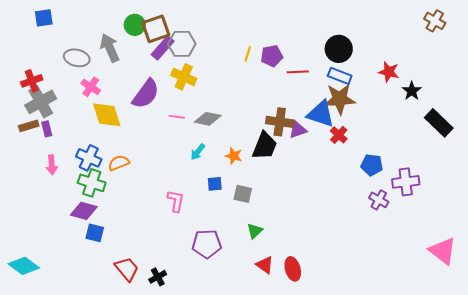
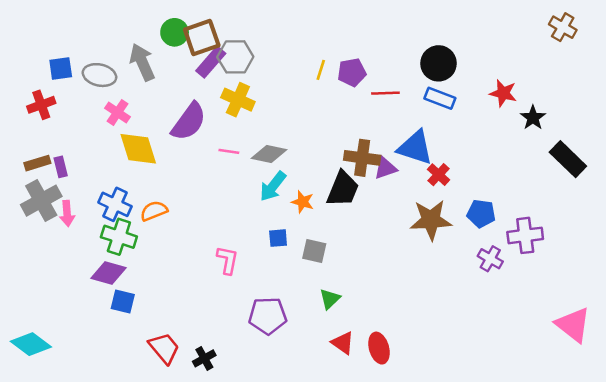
blue square: (44, 18) -> (61, 69), moved
brown star: (340, 99) -> (431, 220), moved
gray cross: (41, 102) -> (41, 201), moved
cyan arrow: (198, 152) -> (273, 186), moved, size x1.4

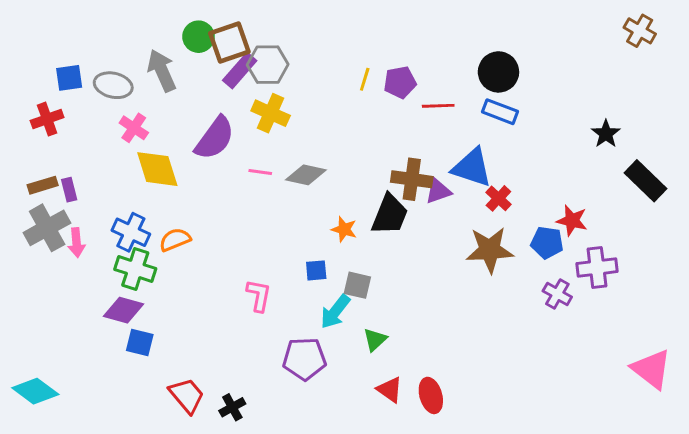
red star: (503, 93) -> (572, 220), moved
cyan arrow: (273, 186) -> (335, 312), moved

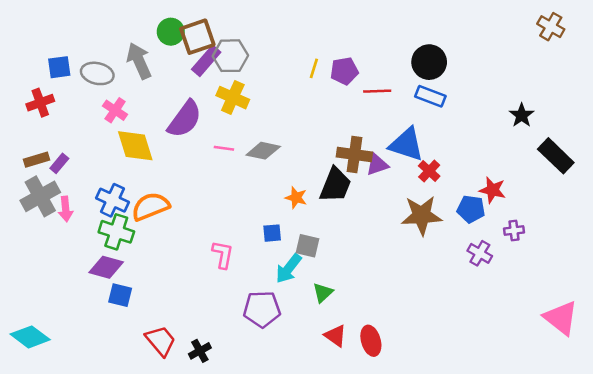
purple rectangle: (69, 190) -> (59, 163), turned 54
orange semicircle: (175, 240) -> (150, 206), size x1.4
purple cross: (597, 268) -> (514, 231), size x0.6

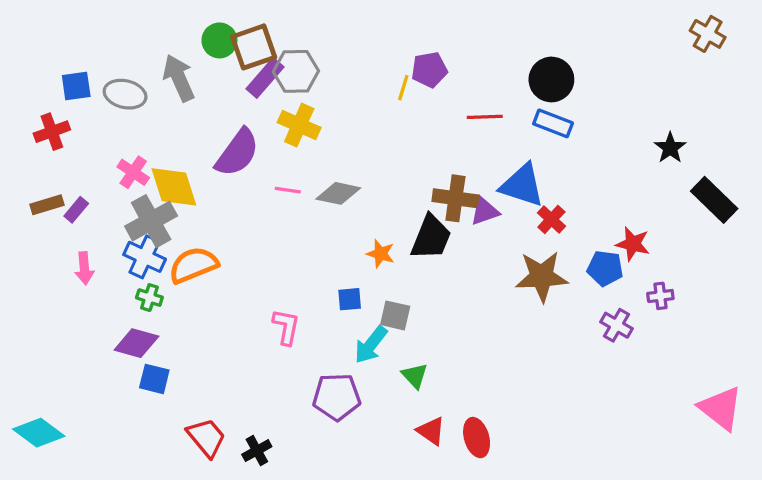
purple pentagon: (344, 71) -> (429, 70), moved
pink cross: (115, 110) -> (133, 172), moved
gray cross: (40, 196) -> (151, 221), moved
green cross: (116, 232) -> (149, 298), size x0.6
green triangle: (323, 293) -> (415, 376), turned -30

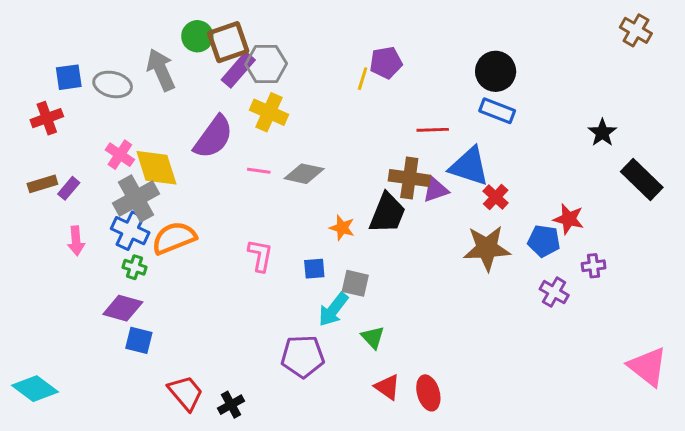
red line: (485, 117) -> (433, 130), moved
pink L-shape: (286, 327) -> (260, 256), moved

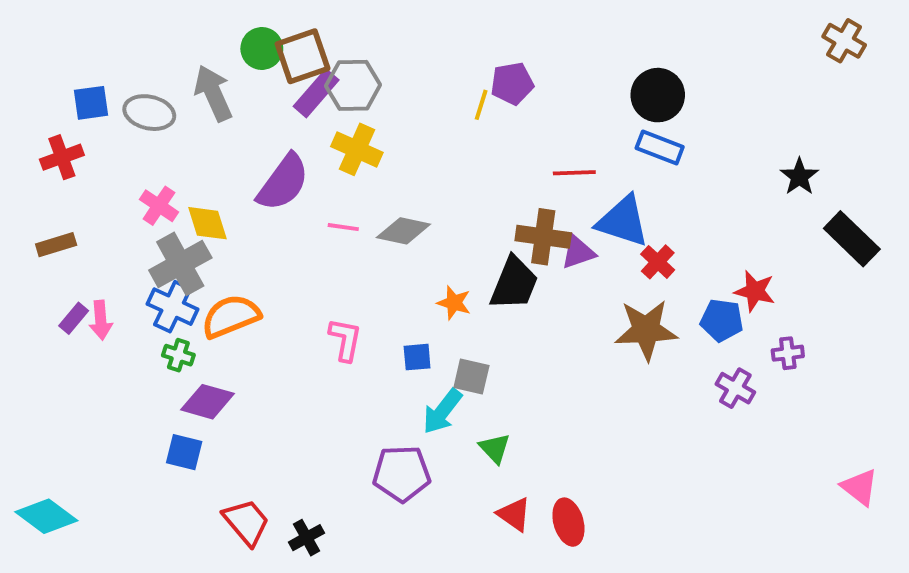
yellow diamond: (156, 168) -> (207, 223), size x0.7
purple rectangle: (69, 188) -> (74, 318), moved
purple diamond: (123, 308) -> (207, 402), moved
pink triangle: (648, 367) -> (860, 487), size x0.7

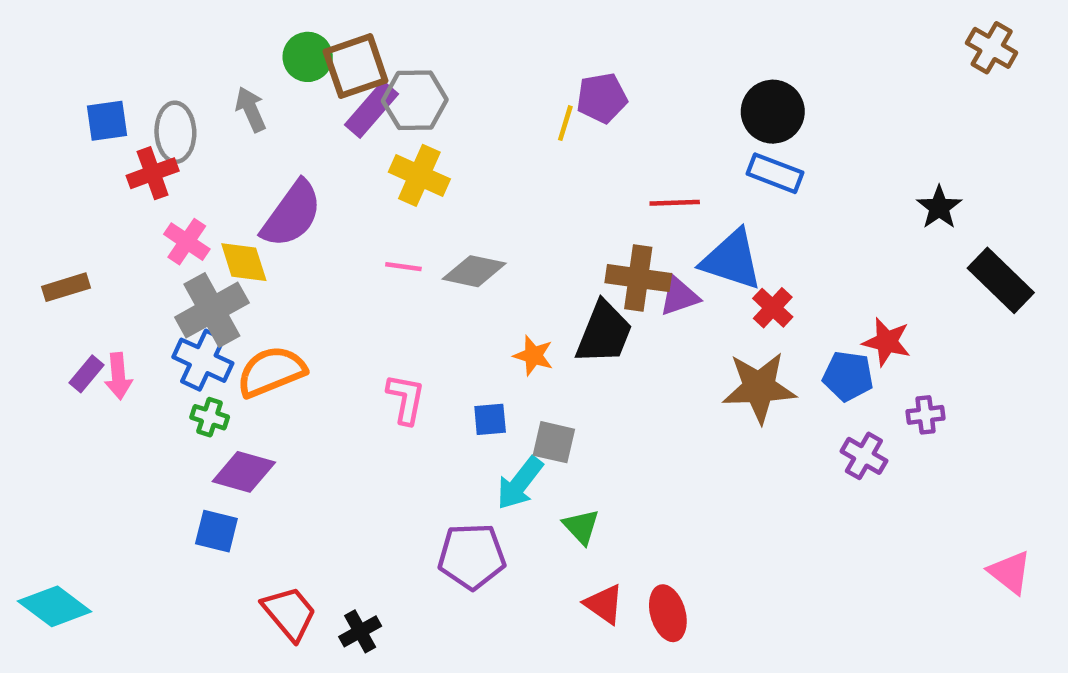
gray arrow: (213, 93) -> (251, 109), size x0.7
gray ellipse: (149, 113) -> (175, 132), turned 75
red cross: (62, 157) -> (153, 173), moved
purple semicircle: (283, 182) -> (292, 214), moved

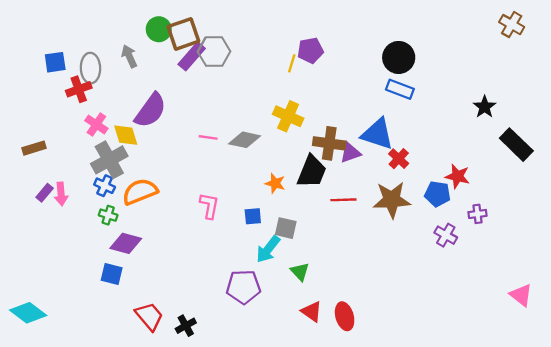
yellow cross: (419, 175) -> (288, 116), moved
red line: (675, 203) -> (343, 200), moved
blue cross: (203, 360) -> (105, 186), size x0.7

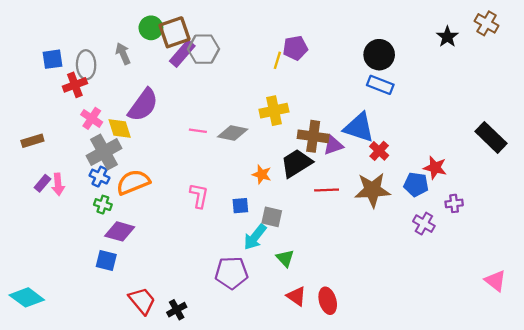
black star: (485, 107) -> (447, 37), moved
yellow cross: (288, 116) -> (274, 111), turned -36
black trapezoid: (312, 172) -> (296, 163), turned -144

